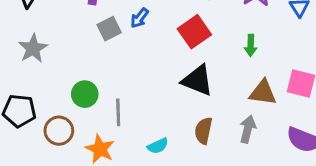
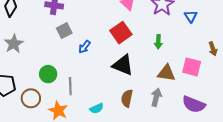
blue arrow: (140, 18) -> (84, 47), moved

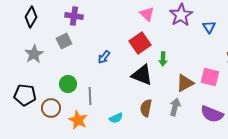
gray square: (64, 31) -> (64, 41), moved
green arrow: (158, 42) -> (163, 59), moved
brown triangle: (166, 73) -> (185, 83), turned -36

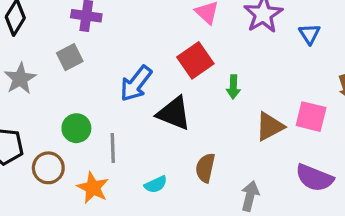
blue arrow: (104, 57) -> (136, 84), size x1.6
black triangle: (142, 75) -> (174, 113), moved
gray arrow: (175, 107) -> (250, 196), moved

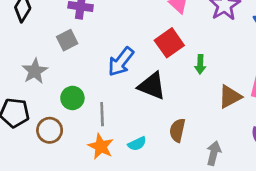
gray star: (20, 79) -> (35, 71), moved
orange star: (93, 188) -> (101, 146), moved

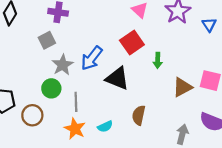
gray star: (35, 71) -> (63, 65), moved
gray arrow: (214, 153) -> (182, 134), moved

